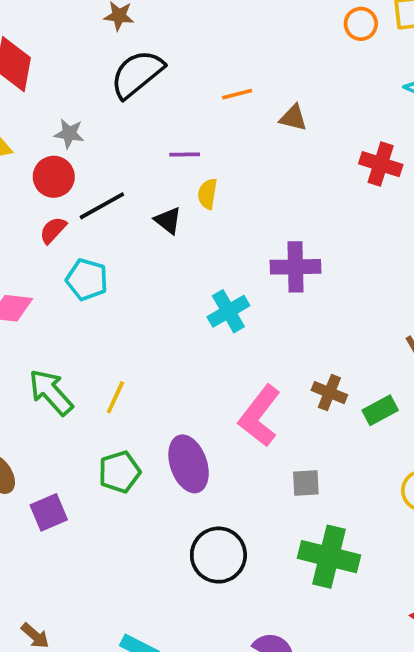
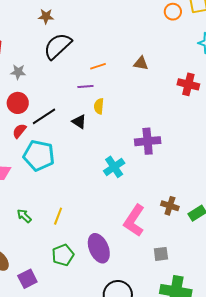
orange line: (237, 94) -> (98, 66), moved
gray star: (69, 134) -> (18, 72), moved
cyan pentagon: (87, 280) -> (39, 155), size x1.4
green arrow: (51, 392) -> (24, 216), size x0.6

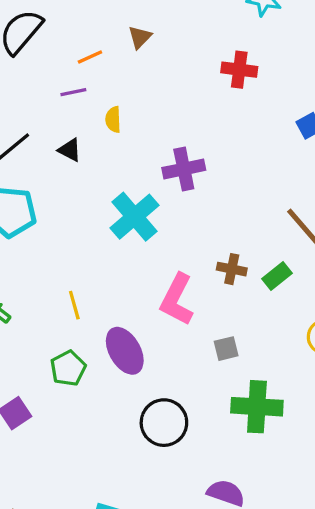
brown triangle: (141, 63) -> (140, 37), moved, turned -49
yellow semicircle: (99, 106) -> (113, 119), moved
cyan cross: (114, 167) -> (134, 217), size x1.4
yellow line: (58, 216) -> (74, 305), moved, turned -30

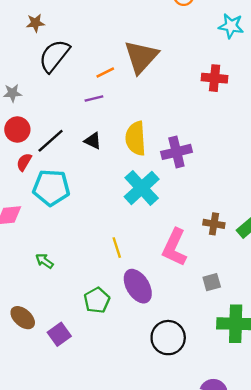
brown triangle: (140, 37) -> (141, 57), size x2.0
yellow semicircle: (113, 119) -> (136, 138), moved, size x1.8
yellow line: (74, 305) -> (117, 248), moved

